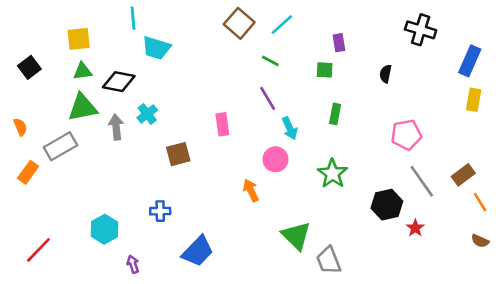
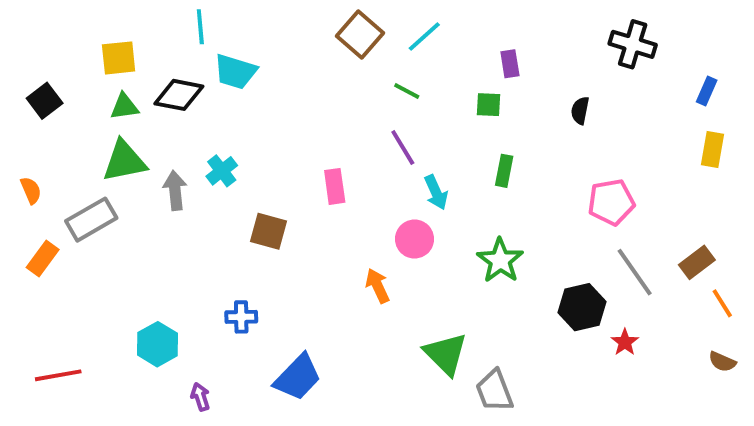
blue rectangle: (470, 61) -> (707, 91), size x0.6
black diamond: (119, 82) -> (179, 95), moved
brown square: (178, 154) -> (268, 231), turned 30
red line: (38, 250) -> (58, 375), turned 36

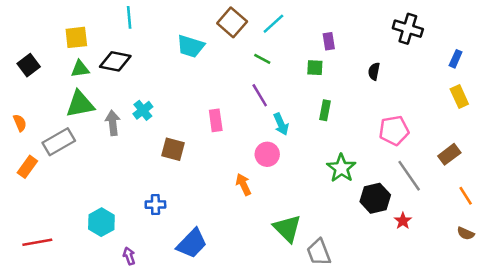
cyan trapezoid: (235, 72) -> (191, 46), moved
yellow rectangle: (712, 149) -> (459, 97), turned -35
green star: (500, 260) -> (341, 168), moved
brown rectangle: (697, 262) -> (449, 154), moved

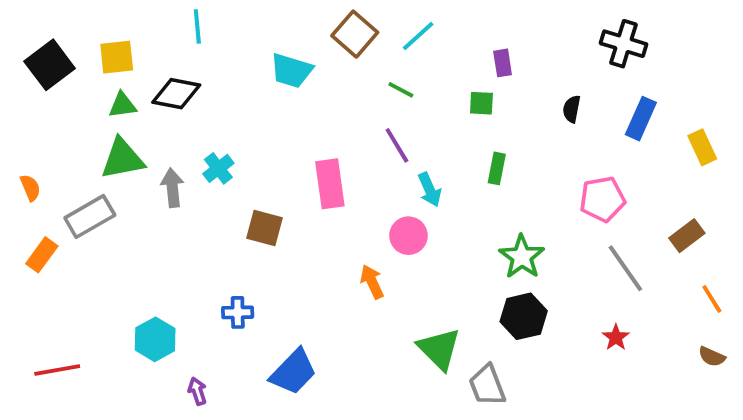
blue rectangle: (456, 59) -> (641, 119), moved, size x1.5
black square: (29, 65) -> (50, 65), moved, size x1.4
pink rectangle: (216, 120) -> (330, 184), size x1.4
black hexagon: (375, 198) -> (524, 316), moved

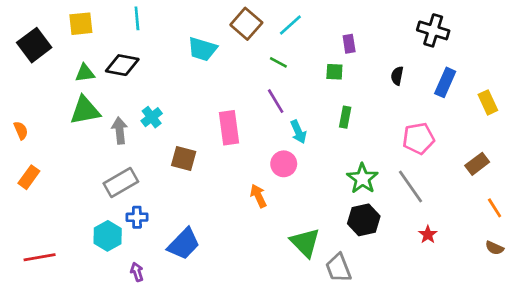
yellow square: (117, 57) -> (81, 24), moved
gray rectangle: (90, 216) -> (121, 183), moved
gray line: (625, 268) -> (410, 187), moved
blue cross: (238, 312) -> (137, 217), moved
blue trapezoid: (293, 372) -> (184, 244), moved

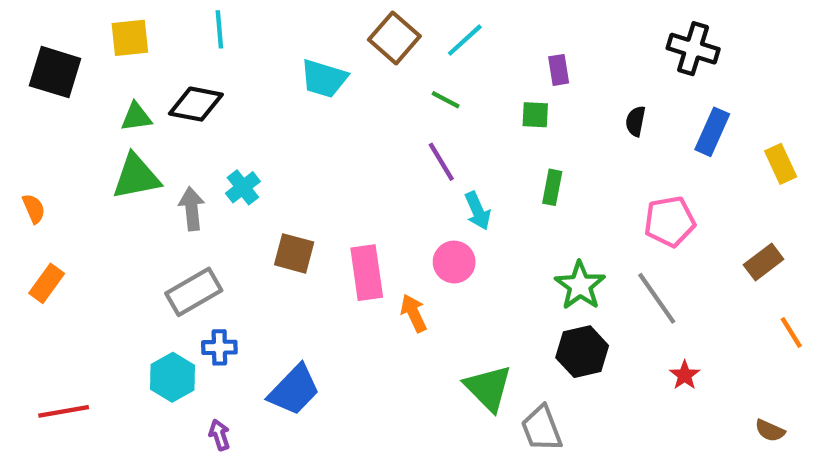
black square: (34, 45) -> (55, 72), turned -36
pink rectangle: (229, 128) -> (367, 273), moved
brown semicircle: (495, 248) -> (770, 431), moved

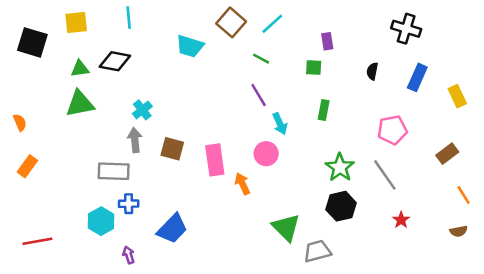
gray arrow: (192, 209) -> (135, 140), moved
gray rectangle: (194, 292) -> (114, 171), turned 32
gray trapezoid: (542, 428) -> (317, 251), turned 96
brown semicircle: (770, 431) -> (459, 231), moved, turned -35

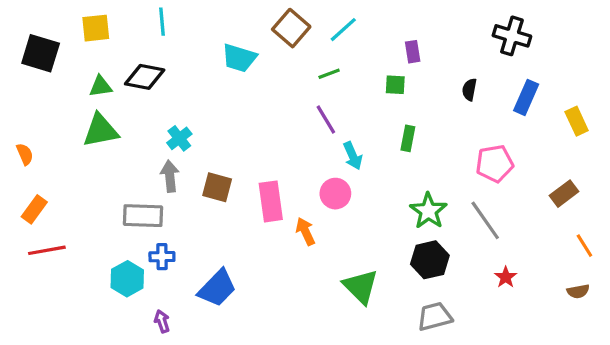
green line: (261, 59) -> (329, 74), turned -49
red line: (37, 241) -> (47, 250), moved
gray trapezoid: (317, 251) -> (435, 317), moved

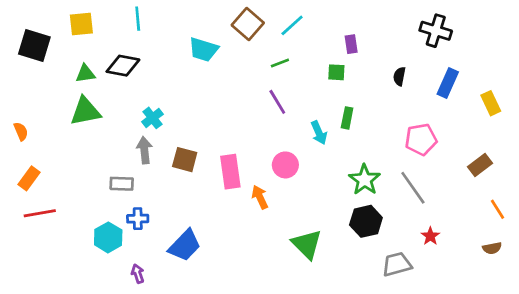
cyan arrow: (353, 156) -> (319, 133), moved
gray rectangle: (143, 216) -> (122, 184), size x0.7
gray trapezoid: (435, 317) -> (397, 264), moved

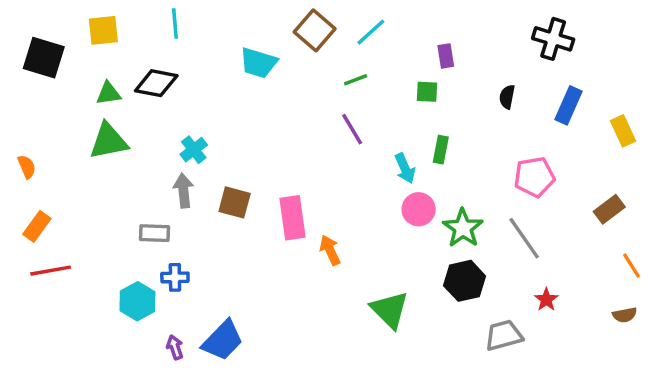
pink circle: (285, 165) -> (419, 209), moved
blue trapezoid: (185, 245) -> (223, 340), moved

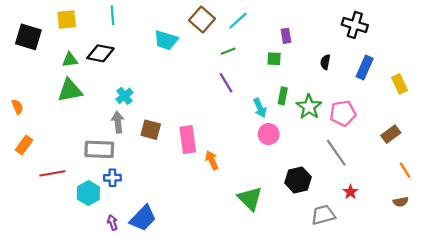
green star: (463, 228) -> (309, 107), moved
gray rectangle: (154, 233) -> (99, 149), size x1.5
red line: (51, 271) -> (52, 173), moved

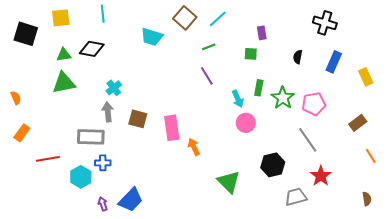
red star: (350, 192) -> (321, 176), size x1.5
brown semicircle: (401, 202) -> (367, 199), moved, turned -88

